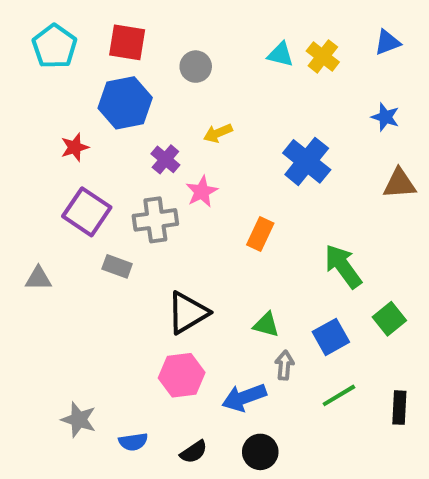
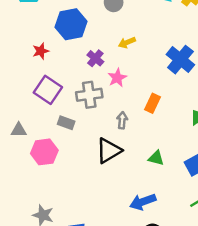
gray arrow: (284, 365) -> (122, 120), moved
pink hexagon: (182, 375) -> (44, 152), moved

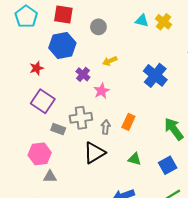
gray cross: (89, 95) -> (81, 118), moved
orange rectangle: (152, 103) -> (128, 122), moved
gray triangle: (19, 130) -> (50, 177), moved

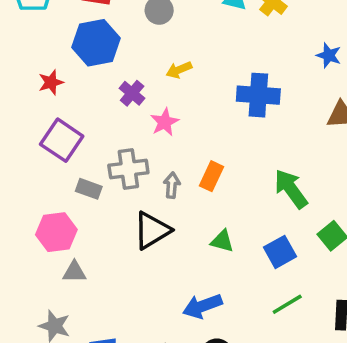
blue cross: (155, 75) -> (258, 95), turned -35

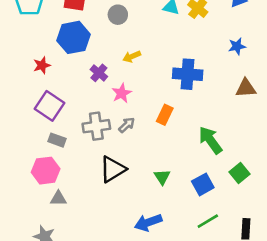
blue star: (329, 55) -> (237, 46), turned -30
orange rectangle: (211, 176) -> (165, 115), moved
gray arrow: (172, 185) -> (127, 125), moved, turned 42
gray rectangle: (89, 189) -> (57, 140), moved
green triangle: (222, 241) -> (162, 177), turned 42

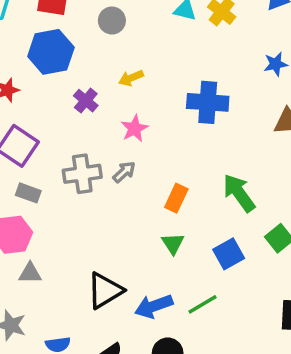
pink star: (122, 93) -> (135, 128), moved
orange rectangle: (165, 115) -> (176, 198), moved
black triangle: (113, 169) -> (105, 290), moved
green line: (208, 221) -> (202, 304), moved

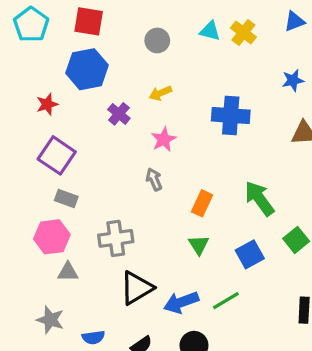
gray circle: (112, 20) -> (157, 40), moved
gray arrow: (124, 172) -> (154, 179), turned -70
gray cross: (82, 174) -> (116, 238), moved

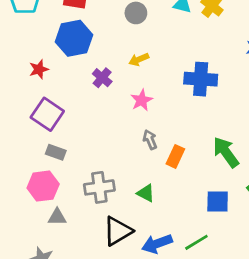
gray arrow: (154, 179) -> (150, 140), moved
green triangle: (199, 245) -> (146, 193), moved, turned -30
blue square: (250, 254) -> (218, 202), turned 30

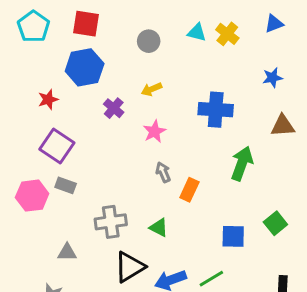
green arrow: (226, 152) -> (242, 164), moved, turned 56
pink hexagon: (43, 186) -> (32, 196), moved

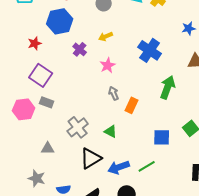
blue cross: (216, 110) -> (150, 50), turned 30
gray cross: (111, 222) -> (78, 127), turned -30

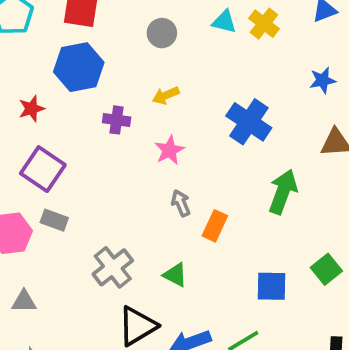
purple cross: (80, 49) -> (117, 120), turned -32
gray triangle: (48, 148) -> (24, 301), moved

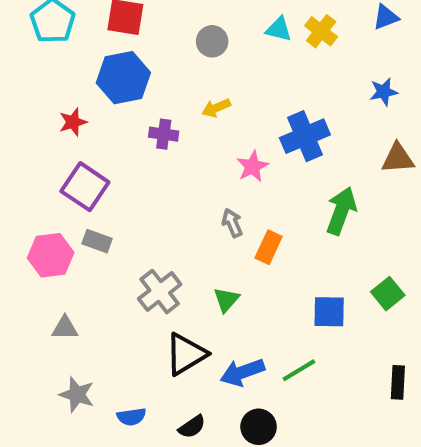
blue cross: (249, 122) -> (305, 136), turned 33
pink star: (169, 150) -> (252, 166), moved
green triangle: (175, 275) -> (226, 300), turned 44

